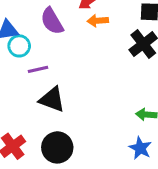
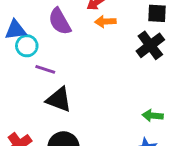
purple line: (38, 69) -> (45, 69), turned 30

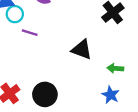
black triangle: (59, 100) -> (82, 50), moved

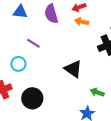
cyan circle: (15, 14) -> (18, 64), moved

